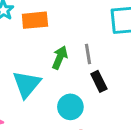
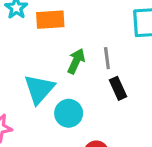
cyan circle: (70, 107) -> (69, 113), moved

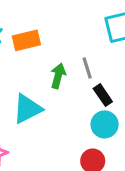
cyan triangle: (39, 89) -> (27, 109), turned 32
cyan circle: (69, 113) -> (105, 124), moved

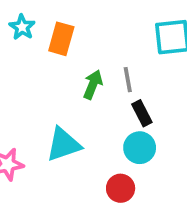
orange rectangle: (26, 40) -> (61, 39), turned -68
cyan triangle: (27, 109) -> (63, 144), moved

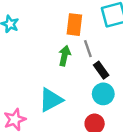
orange rectangle: (61, 39) -> (74, 25), moved

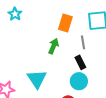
gray line: (88, 49) -> (83, 42), moved
cyan triangle: (51, 100) -> (37, 79), turned -45

